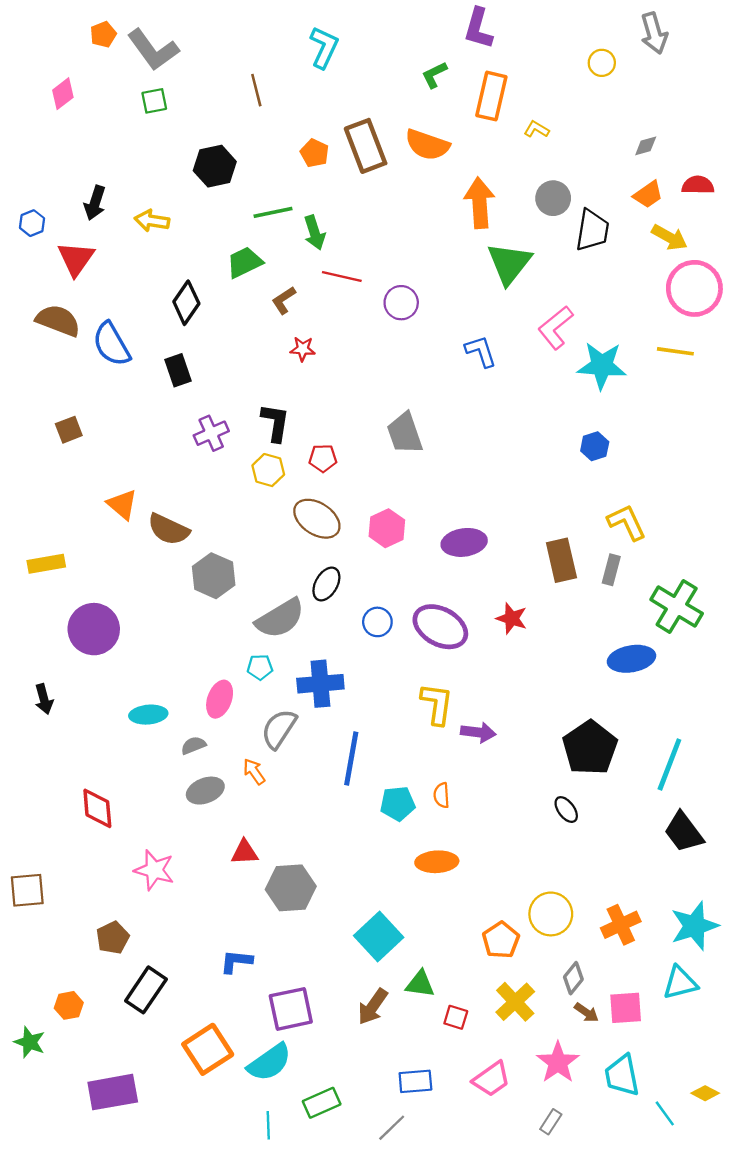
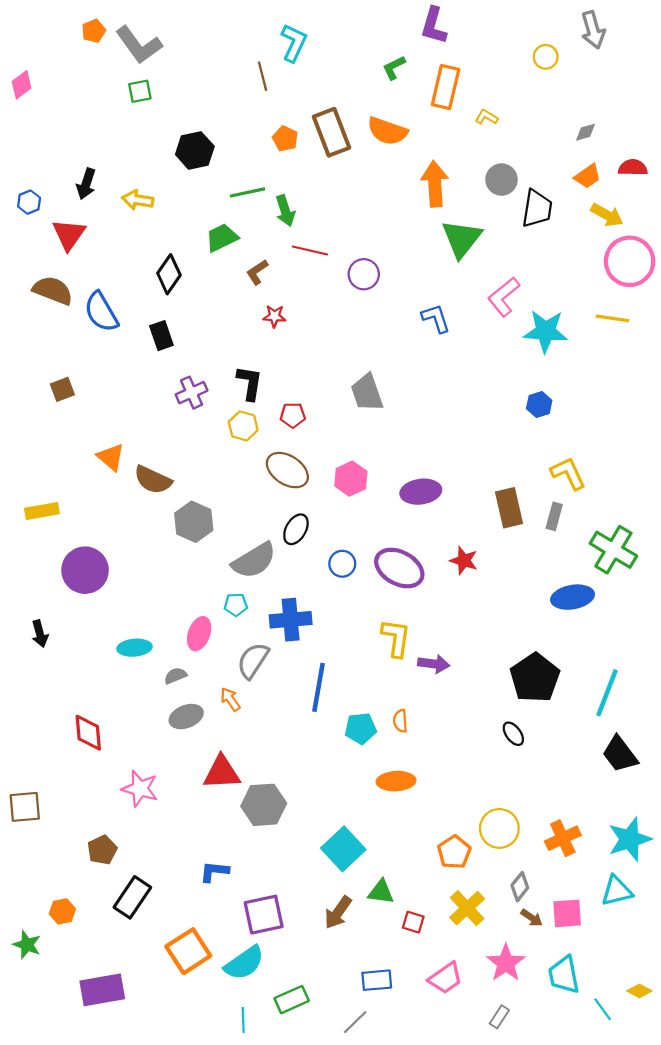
brown line: (256, 90) -> (263, 76), moved
pink diamond: (63, 94) -> (22, 85), moved
red triangle: (244, 852) -> (222, 773), size x1.5

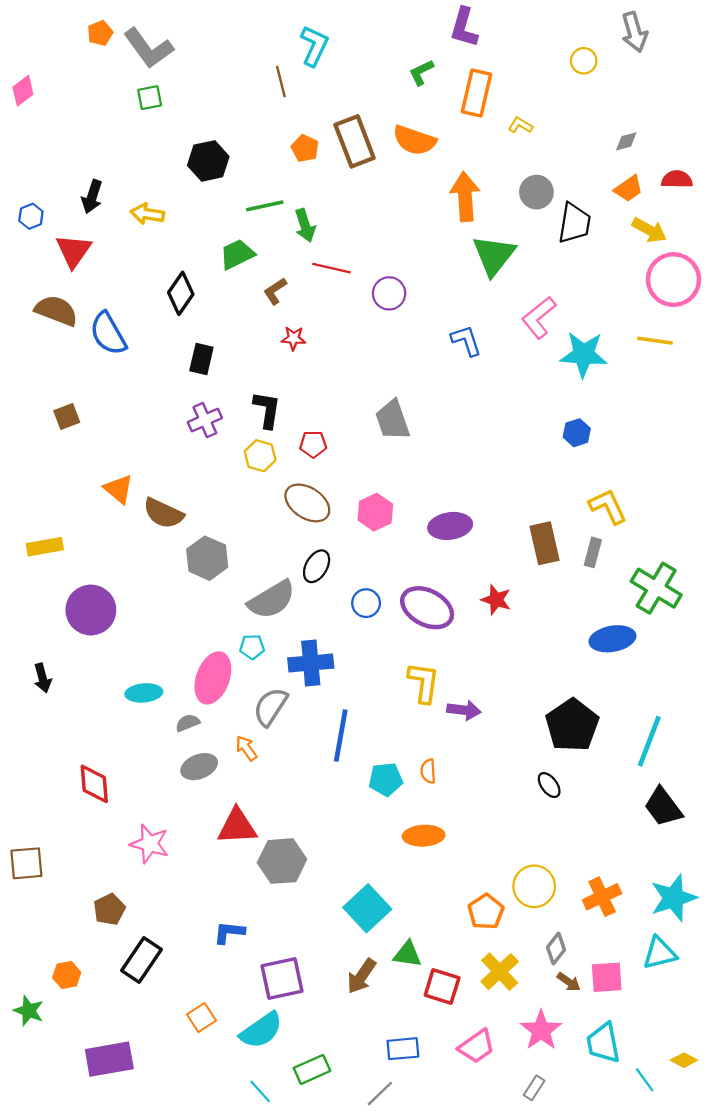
black rectangle: (161, 336) -> (201, 359), moved, turned 32
pink ellipse: (199, 634) -> (213, 678), size x1.4
red square: (413, 922) -> (442, 987), size x1.5
orange square: (188, 951) -> (201, 1018), size x0.6
cyan line: (243, 1020) -> (260, 1091), turned -40

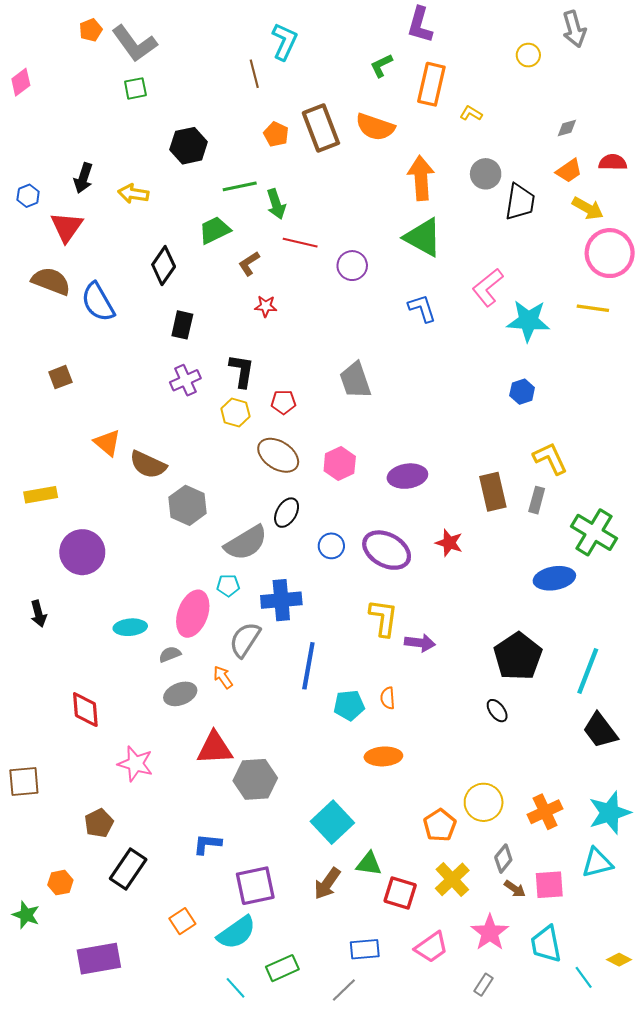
green triangle: (494, 255) -> (423, 237), moved, turned -39

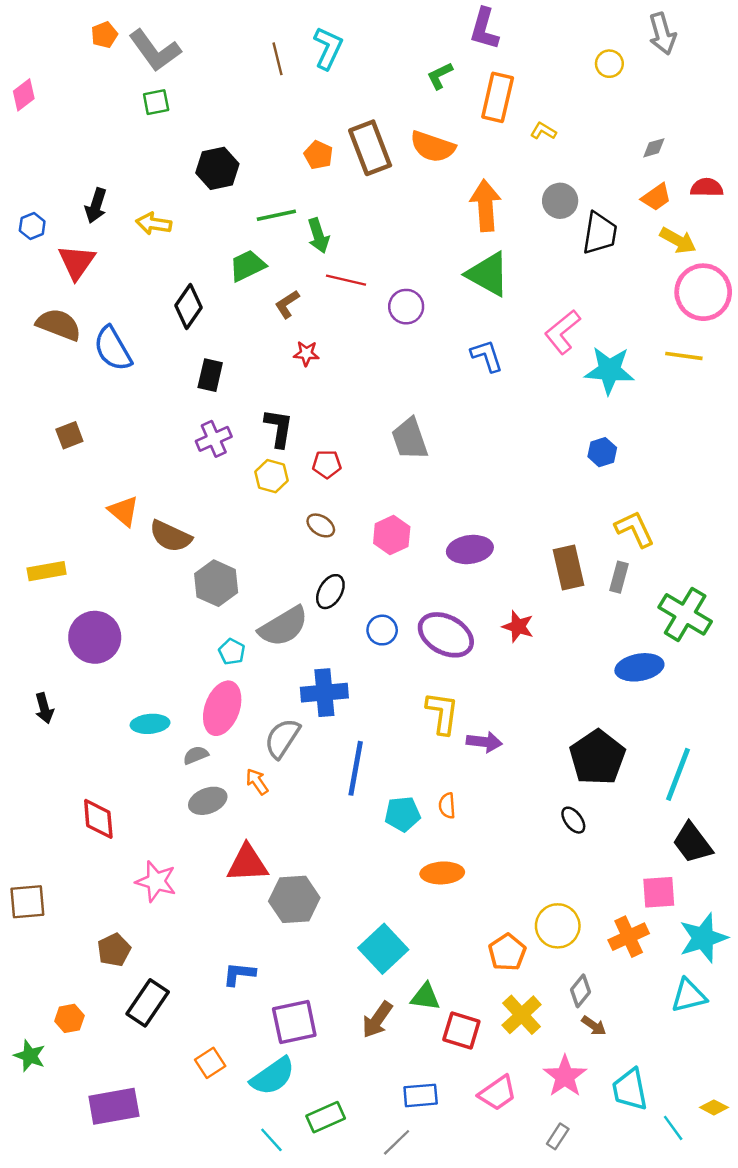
brown line: (254, 74) -> (277, 59), moved
brown ellipse: (278, 455) -> (321, 525), size x0.6
cyan pentagon: (228, 586) -> (232, 652), moved, turned 30
pink square: (549, 885) -> (659, 892), moved

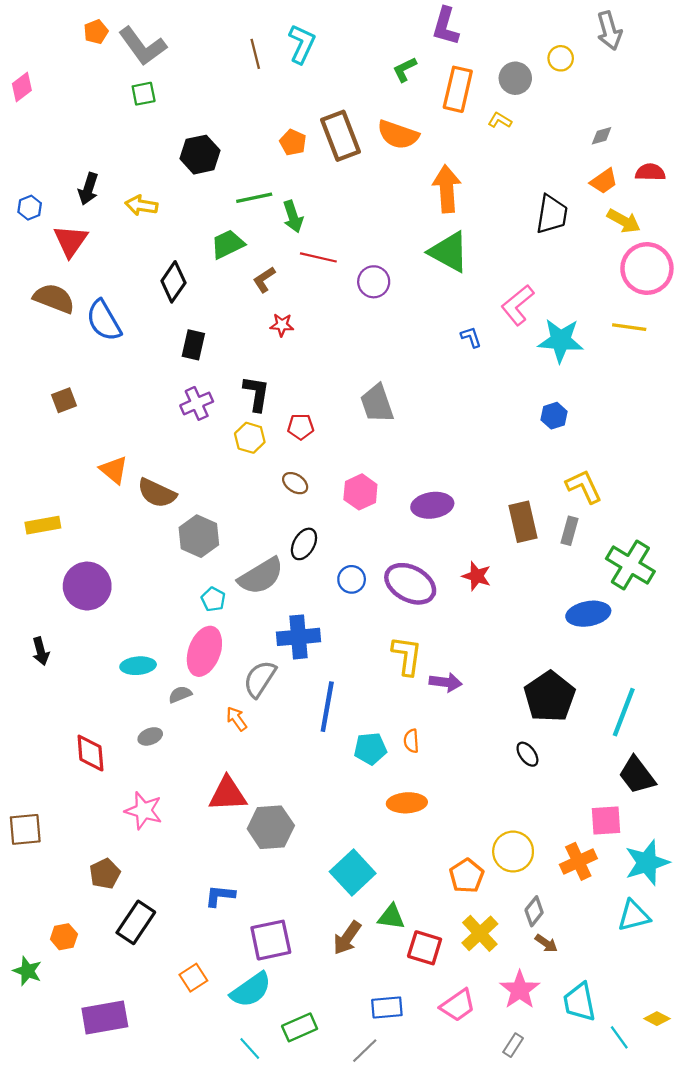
gray circle: (560, 201) -> (515, 78), moved
blue L-shape: (487, 356) -> (471, 337), moved, size x0.7
gray ellipse: (208, 801) -> (150, 736), moved, size x0.7

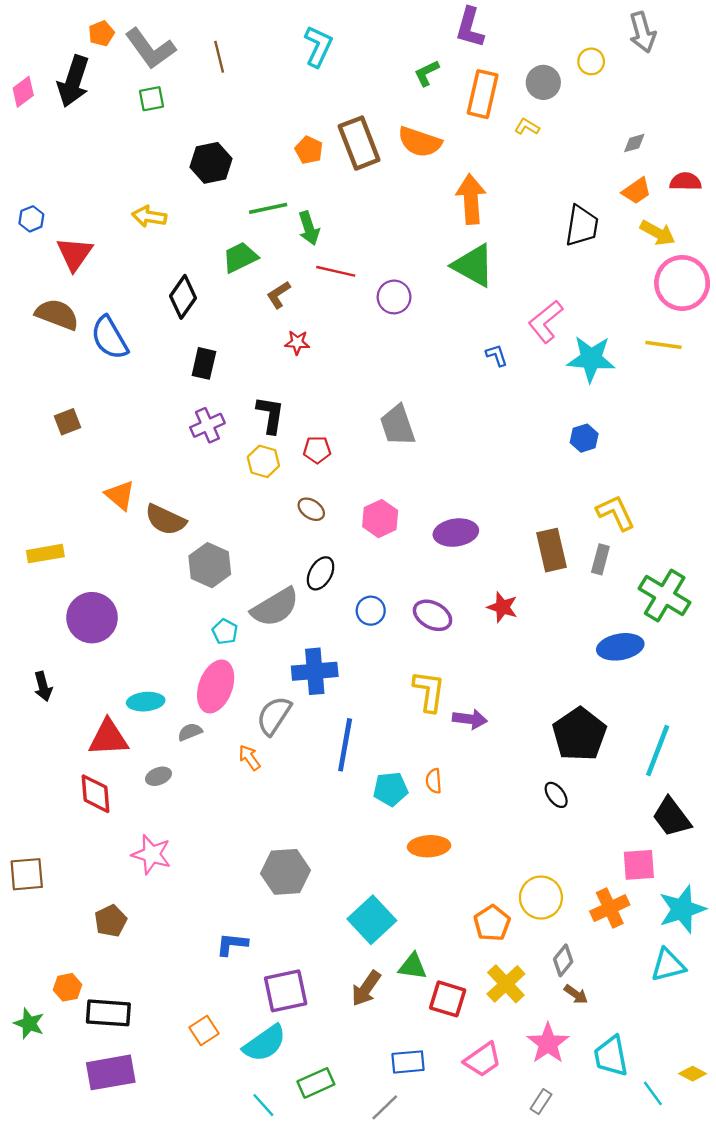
brown line: (255, 54) -> (219, 57), moved
black arrow: (88, 189) -> (73, 81), moved, size x1.5
purple ellipse: (410, 584) -> (433, 615), size x0.7
red triangle: (228, 794) -> (108, 738), moved
black rectangle: (136, 922) -> (108, 1013), moved, turned 60

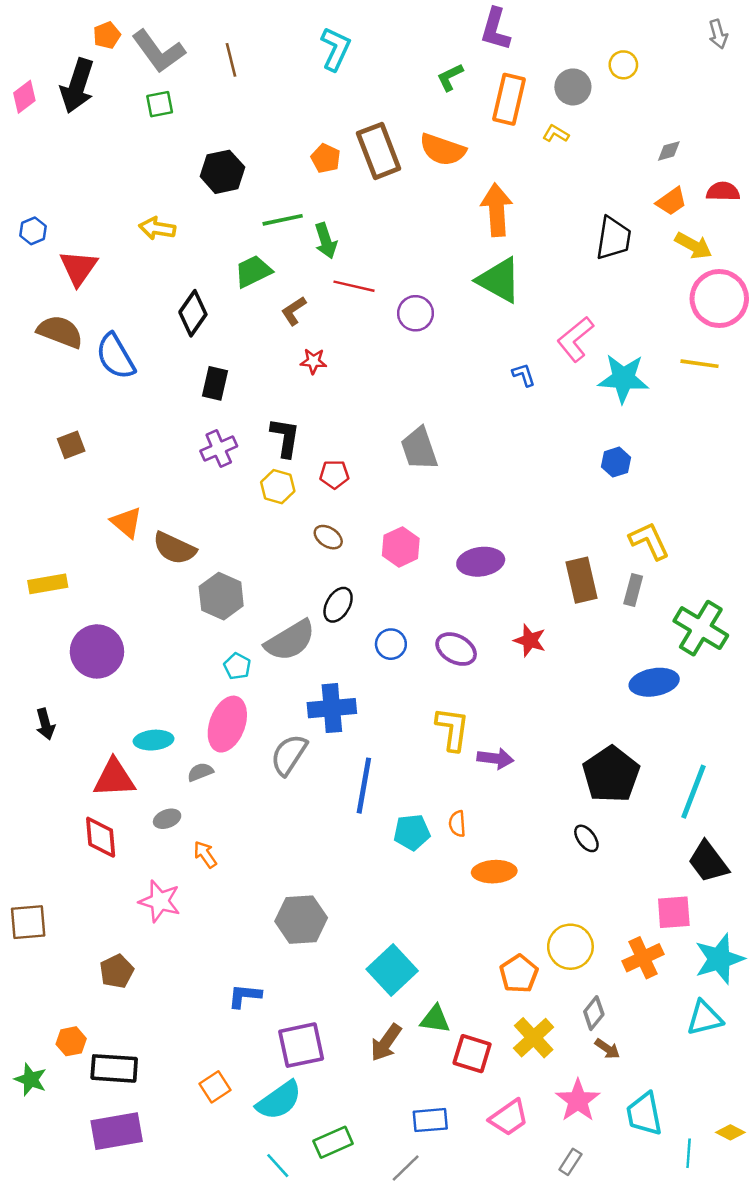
gray arrow: (642, 32) -> (718, 34), moved, size x0.7
orange arrow: (249, 758) -> (205, 854), moved
orange ellipse: (429, 846) -> (494, 872), moved
cyan line: (653, 1093) -> (689, 1153), turned 40

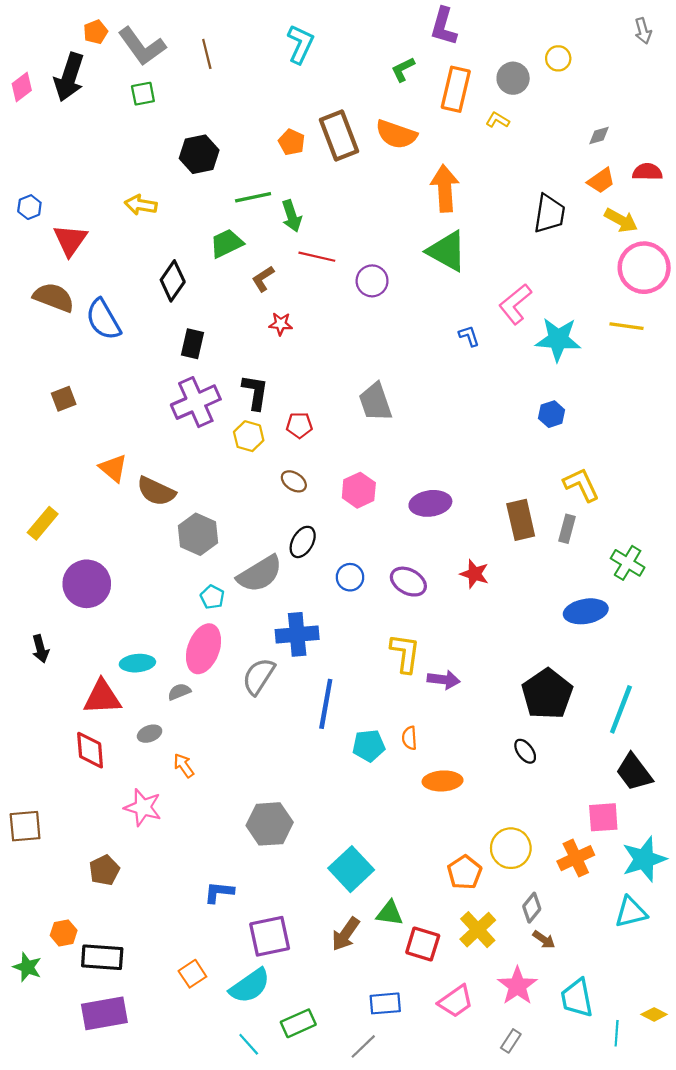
purple cross: (219, 449) -> (196, 402), size x1.5
yellow rectangle: (48, 584) -> (43, 523), turned -40
green cross: (701, 628) -> (628, 563), size x0.7

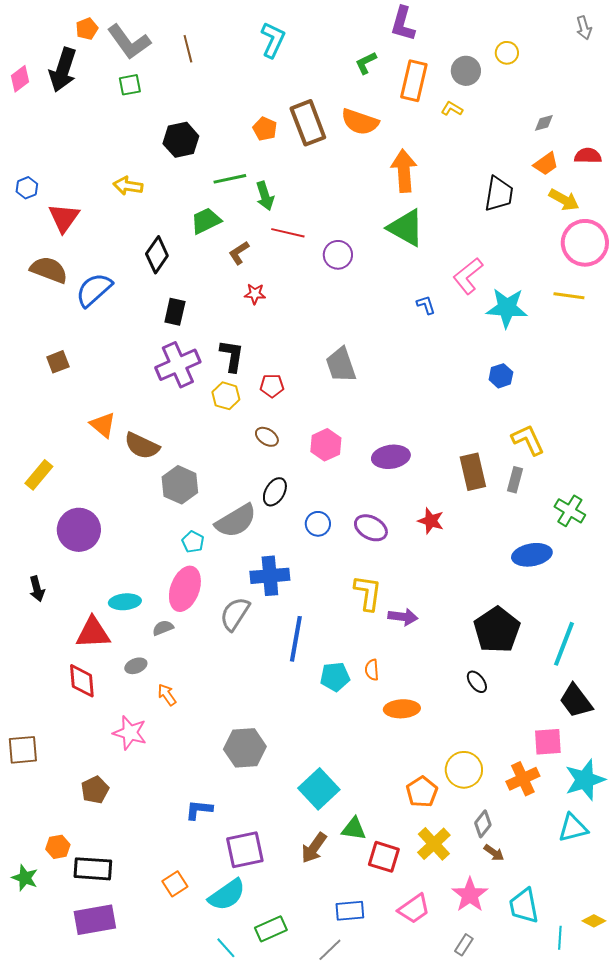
blue semicircle: (103, 319) -> (94, 290), turned 78

